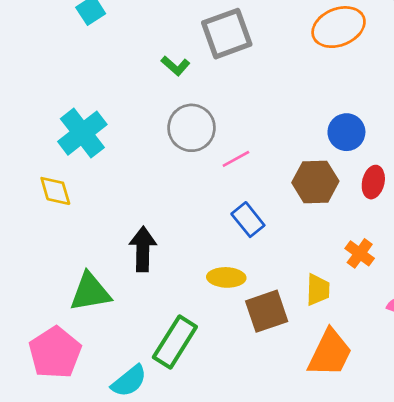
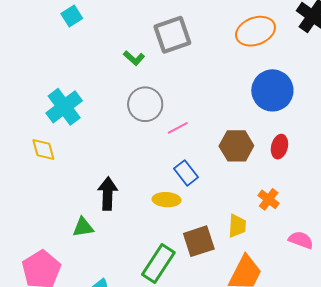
blue circle: (346, 132) -> (272, 90), moved, size x1.5
yellow ellipse: (226, 277) -> (167, 200), moved
green triangle: (90, 292) -> (83, 227), moved, size x0.7
green rectangle: (175, 342) -> (158, 264), moved

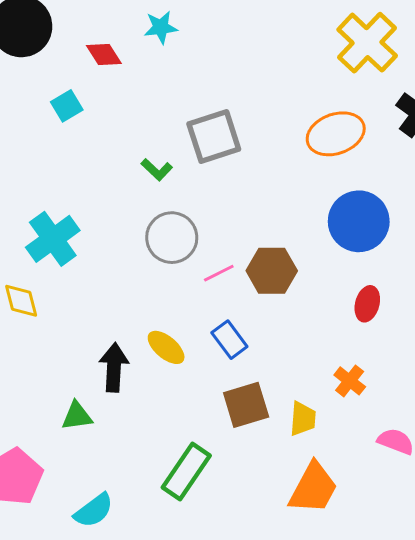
brown hexagon: (236, 146) -> (272, 271), moved
yellow ellipse: (167, 200) -> (166, 347), moved, turned 36
brown square: (199, 241) -> (246, 405), moved

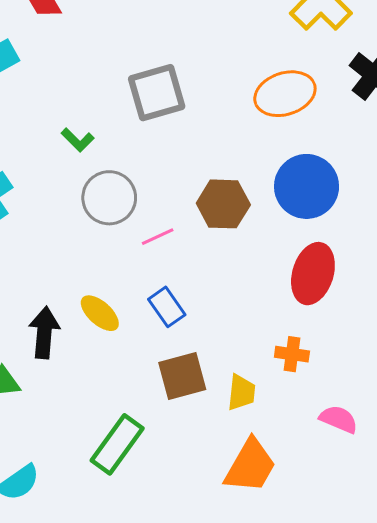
green L-shape: (157, 170) -> (78, 140), moved
brown hexagon: (272, 271) -> (223, 204), moved
red ellipse: (367, 304) -> (313, 274), size x1.6
orange cross: (350, 381) -> (292, 354), turned -32

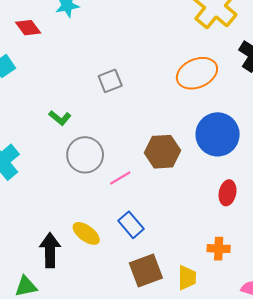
gray square: (157, 93) -> (110, 81), size x0.6
red ellipse: (313, 274) -> (228, 193), size x0.6

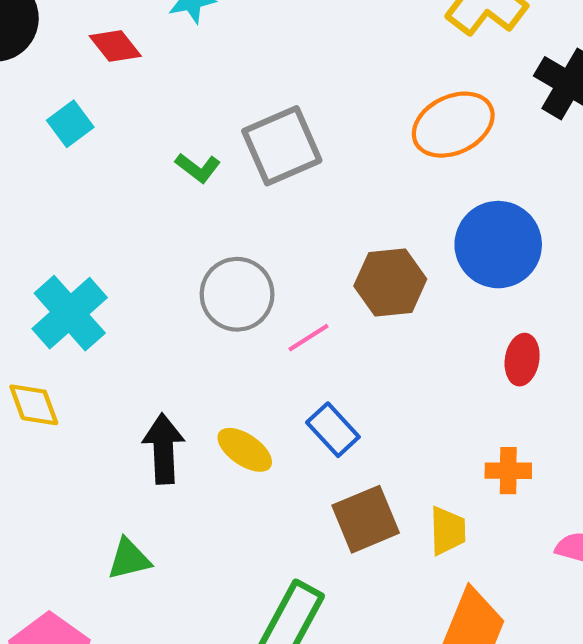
gray square: (110, 81) -> (282, 146), size x1.6
green L-shape: (60, 118) -> (198, 168), moved
black arrow: (50, 250) -> (164, 449), moved

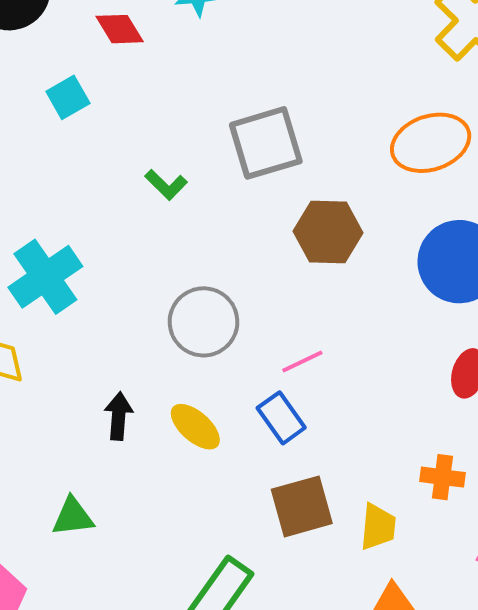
green L-shape: (198, 168) -> (166, 185), moved
brown hexagon: (390, 283) -> (328, 232), moved
gray circle: (237, 294) -> (204, 322), moved
pink line: (308, 338) -> (302, 362), moved
black arrow: (164, 449) -> (118, 416), size x0.7

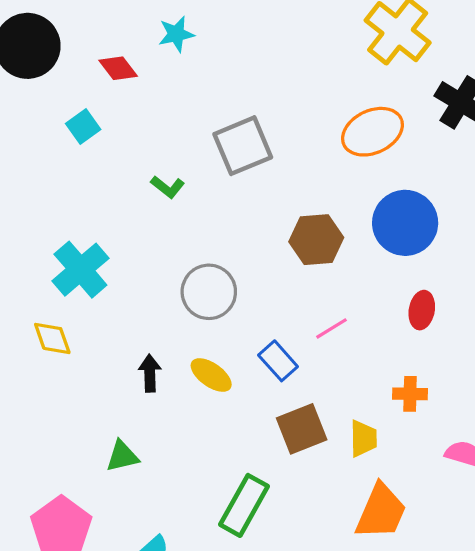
brown hexagon: (328, 232) -> (316, 240), moved
pink line: (302, 362) -> (332, 328), moved

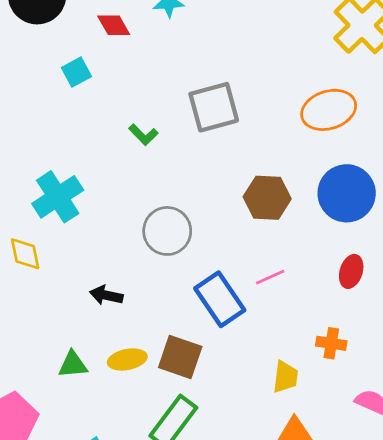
blue rectangle: (278, 361) -> (220, 299), size x1.5
black arrow: (150, 373) -> (106, 295), turned -84
yellow ellipse: (211, 375) -> (127, 359), moved, turned -54
brown square: (302, 429) -> (180, 357), moved, turned 33

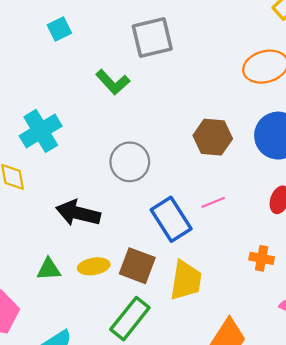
gray square: (214, 107) -> (152, 37), moved
green L-shape: (143, 135) -> (113, 82), size x1.4
black arrow: (106, 295) -> (78, 213), size x1.6
yellow trapezoid: (285, 377) -> (186, 280), moved, size x1.5

